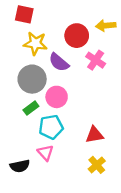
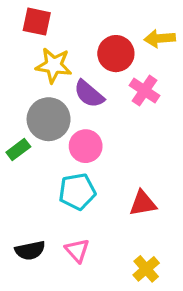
green rectangle: (31, 108) -> (18, 149), moved
pink triangle: (45, 153) -> (77, 250), moved
yellow cross: (97, 165) -> (146, 269), moved

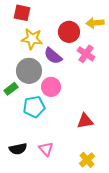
cyan pentagon: (77, 192) -> (34, 107), moved

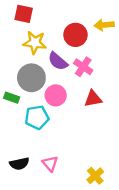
pink cross: (86, 54) -> (83, 67), moved
green rectangle: (11, 89) -> (12, 98), turned 56
red triangle: (85, 121) -> (93, 99), moved

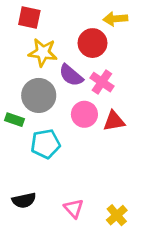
yellow arrow: (104, 25) -> (115, 19), moved
pink circle: (56, 95) -> (84, 114), moved
pink triangle: (50, 164) -> (74, 208), moved

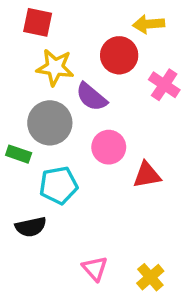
pink cross: (102, 82) -> (164, 85), moved
red triangle: (114, 121) -> (147, 175), moved
black semicircle: (24, 200) -> (31, 227), moved

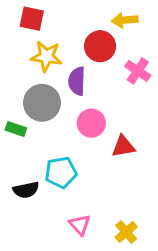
purple semicircle: (91, 97) -> (77, 81), turned 52
cyan pentagon: (58, 185) -> (61, 172), moved

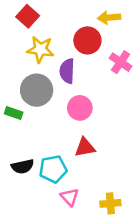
red square: (32, 19) -> (28, 16), turned 30
red triangle: (123, 146) -> (85, 147), moved
cyan pentagon: (61, 172) -> (53, 169), moved
yellow cross: (126, 232) -> (110, 203), turned 36

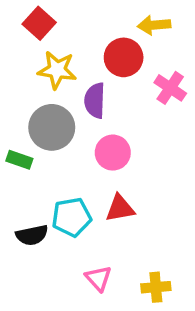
cyan pentagon: (53, 169) -> (71, 217), moved

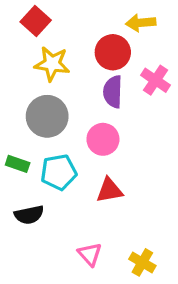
purple semicircle: (95, 100) -> (113, 92), moved
green rectangle: (19, 160) -> (18, 164), moved
cyan pentagon: (71, 217) -> (59, 172), moved
yellow cross: (156, 287) -> (142, 262), turned 35

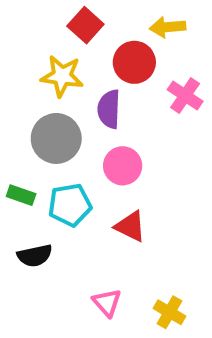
red square: (36, 21) -> (85, 25), moved
purple semicircle: (113, 92) -> (109, 109), moved
red triangle: (110, 190) -> (130, 226), turned 36

